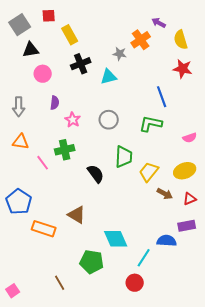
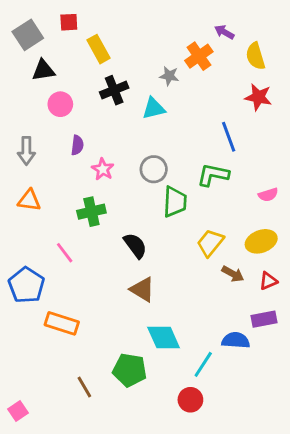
green trapezoid: (124, 157) -> (175, 202), moved
pink line: (43, 163) -> (65, 253), moved
brown triangle: (77, 215) -> (142, 289), moved
brown line: (60, 283) -> (84, 387), moved

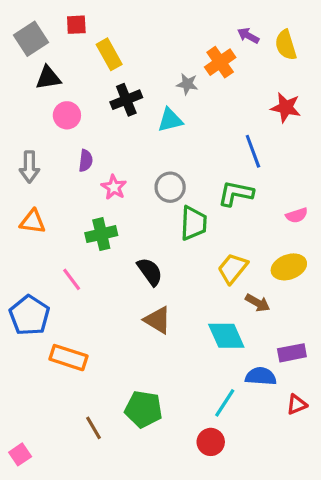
yellow semicircle: (255, 56) -> (286, 45), moved
red triangle: (268, 281) -> (297, 404), moved
cyan diamond: (164, 338) -> (226, 336), moved

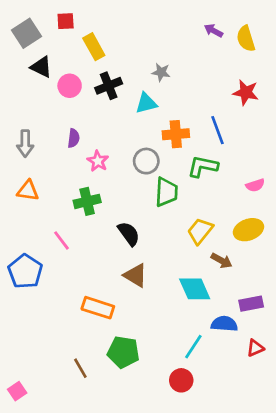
orange cross: (220, 62) -> (176, 134), moved, turned 30
black triangle: (48, 78) -> (41, 67), turned 35
pink circle: (67, 115) -> (70, 86), moved
orange rectangle: (68, 358) -> (98, 308), moved

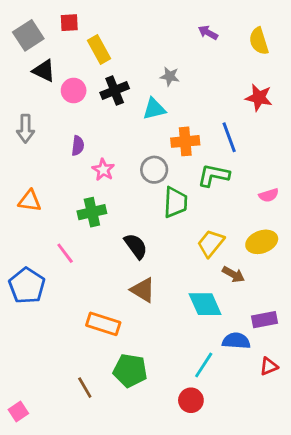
purple arrow: (214, 31) -> (208, 33), moved
gray arrow: (25, 144) -> (25, 129), moved

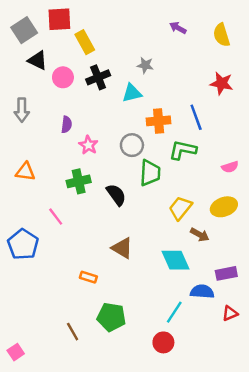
red square: (69, 23) -> (59, 19), size x1.5
black semicircle: (136, 246) -> (116, 195), moved
orange rectangle: (103, 324) -> (88, 277), size x0.6

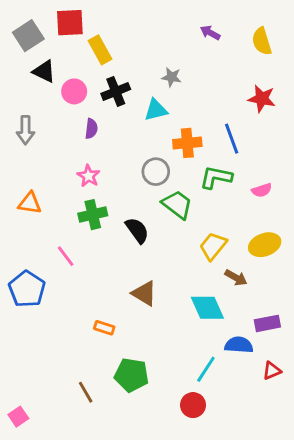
purple semicircle: (67, 125) -> (91, 129), moved
pink star: (88, 145) -> (88, 176), moved
pink semicircle: (230, 167) -> (262, 190), moved
green trapezoid: (150, 173) -> (177, 205), turned -56

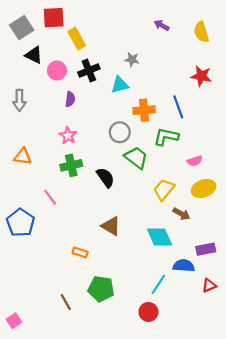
pink semicircle: (262, 190) -> (195, 161), moved

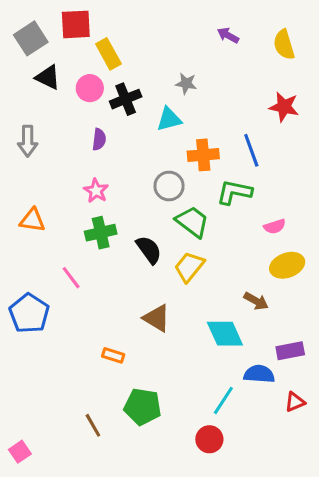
pink circle: (57, 71) -> (90, 88), moved
yellow trapezoid: (164, 190) -> (189, 267), moved

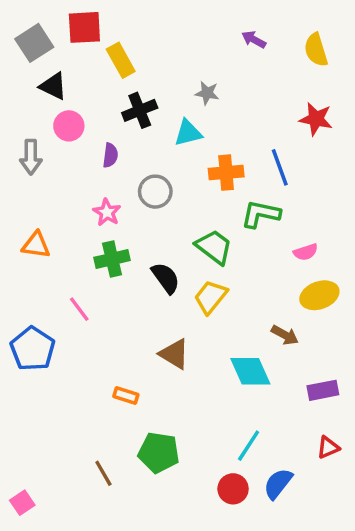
pink circle: (90, 88) -> (69, 126), moved
gray circle: (169, 186) -> (155, 192), moved
blue semicircle: (259, 374) -> (278, 484), moved, turned -56

